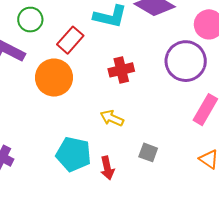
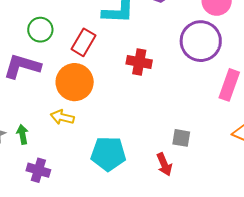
red cross: (121, 70) -> (139, 62), turned 35
yellow arrow: (112, 118) -> (62, 117), moved
red arrow: (107, 168) -> (164, 164), moved

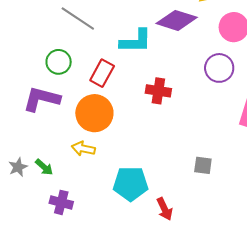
purple circle: (201, 41) -> (219, 68), size x0.7
green arrow: (23, 134) -> (44, 167), turned 144
red arrow: (164, 164) -> (165, 209), moved

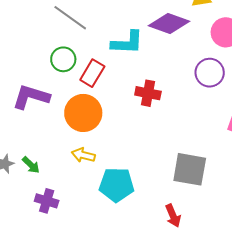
green circle: (59, 62) -> (63, 59), moved
yellow arrow: (83, 149) -> (83, 155), moved
gray square: (203, 165) -> (190, 169), size x1.8
red arrow: (165, 209) -> (173, 216), moved

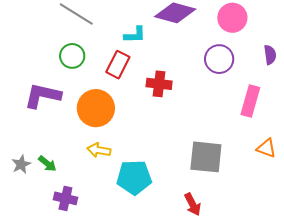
cyan L-shape: (127, 43) -> (135, 35), size x0.7
red rectangle: (92, 73) -> (118, 65), moved

